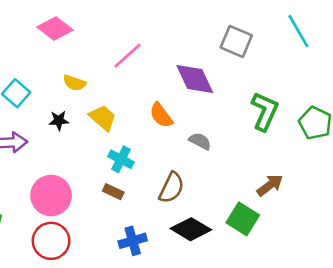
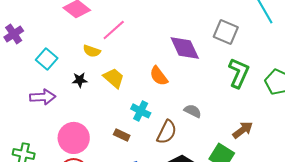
gray square: (236, 41) -> (226, 32), moved
pink line: (127, 56) -> (114, 30), moved
gray semicircle: (200, 141) -> (193, 111), moved
cyan cross: (121, 159) -> (141, 111), moved

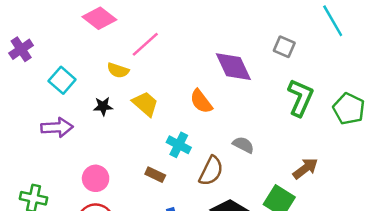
gray square: (226, 32) -> (284, 47), size x0.7
pink circle: (74, 138) -> (96, 178), size x0.7

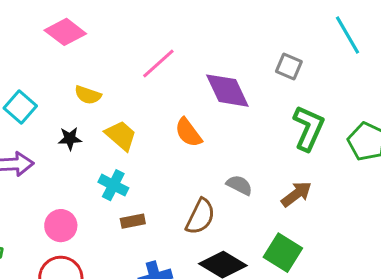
pink line: (145, 44) -> (158, 63), moved
cyan cross: (179, 145) -> (113, 185), moved
brown arrow: (305, 168) -> (296, 194), moved
brown rectangle: (155, 175) -> (133, 221), turned -36

